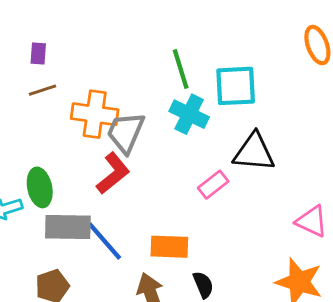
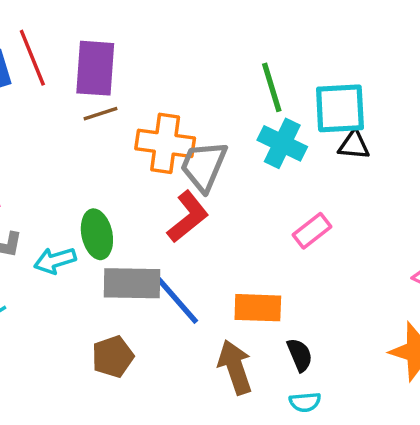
purple rectangle: (38, 54) -> (95, 68), size x2.0
black triangle: (254, 152) -> (354, 145), moved, size x0.6

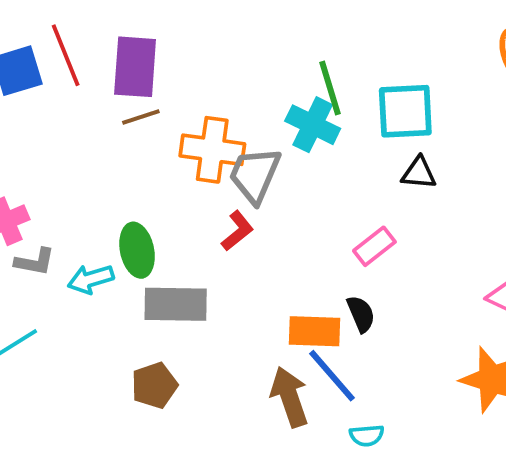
cyan cross: (282, 143) -> (313, 125), moved
black triangle: (354, 145) -> (419, 173), moved
red L-shape: (188, 217) -> (237, 231), size x0.7
blue line: (177, 301) -> (332, 376), moved
black semicircle: (300, 355) -> (361, 314), moved

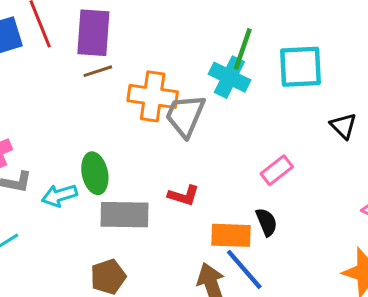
green line: (330, 88) -> (243, 49), turned 36
black triangle: (419, 173) -> (343, 126), moved, turned 40
red L-shape: (237, 231) -> (184, 195), moved, turned 56

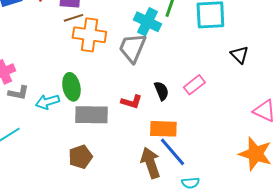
cyan cross: (229, 77) -> (147, 22), moved
orange cross: (153, 96) -> (89, 35), moved
black semicircle: (266, 222) -> (161, 91), moved

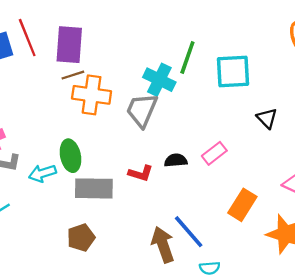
black semicircle: (161, 91) -> (176, 160), turned -72
orange rectangle: (163, 129) -> (242, 205), moved, turned -60

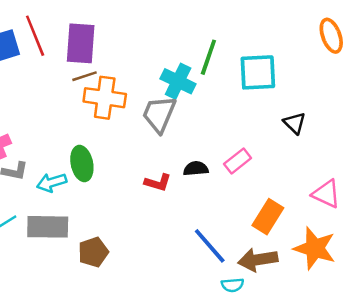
gray rectangle: (94, 188) -> (48, 227), moved
brown arrow: (163, 245) -> (258, 260), moved, turned -80

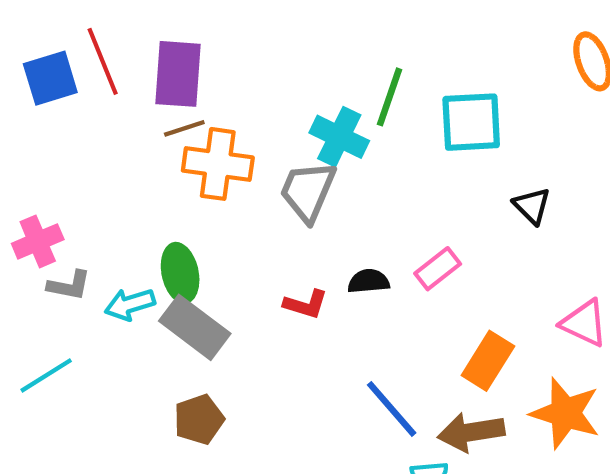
gray rectangle: (48, 227) -> (195, 327), moved, turned 36

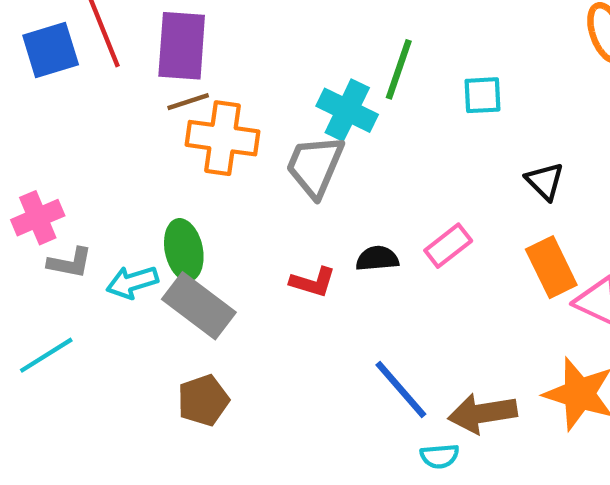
cyan square: (471, 122) -> (483, 95), size x0.6
orange rectangle: (488, 361) -> (551, 267), moved, turned -58

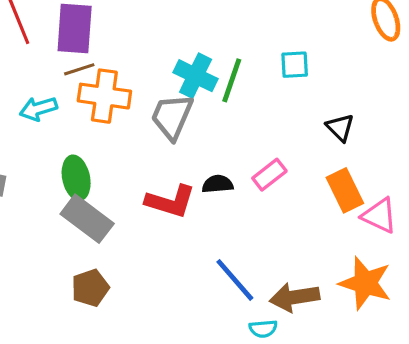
green line: (399, 69) -> (232, 80), moved
cyan arrow: (132, 282) -> (38, 109), moved
red L-shape: (313, 282) -> (170, 201), size x1.5

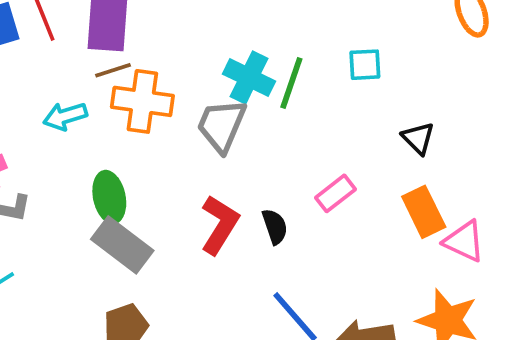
black semicircle: (218, 184) -> (275, 226), moved, turned 76
red L-shape: (170, 201) -> (220, 225), turned -75

